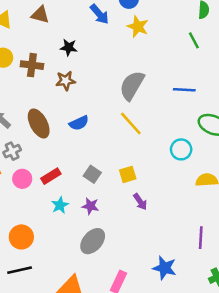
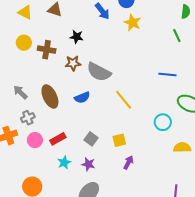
gray semicircle: (132, 85) -> (99, 72), moved, turned -95
purple arrow: (140, 202) -> (128, 163), turned -120

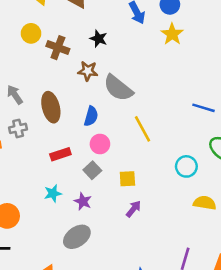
blue semicircle: (82, 98) -> (91, 116), turned -63
red rectangle: (58, 139) -> (60, 154), moved
pink circle: (35, 140) -> (100, 144), moved

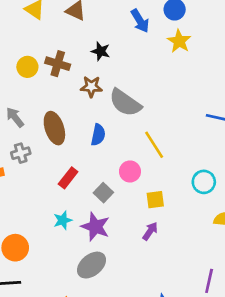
yellow circle: (31, 33) -> (27, 67), moved
pink circle: (100, 144) -> (130, 171), moved
red rectangle: (60, 154) -> (68, 178), turned -30
yellow square: (127, 179) -> (155, 200), moved
purple star: (83, 201) -> (95, 227), size x1.5

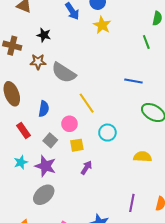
blue semicircle: (98, 135) -> (44, 109), moved
red rectangle: (68, 178) -> (23, 131), turned -70
cyan circle: (204, 182) -> (107, 133), moved
yellow square: (155, 200) -> (77, 145), moved

